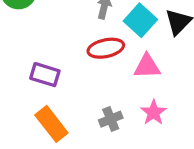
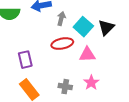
purple rectangle: (45, 75) -> (25, 60), turned 60
gray cross: (111, 119) -> (65, 87), turned 32

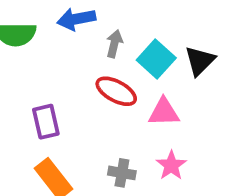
red ellipse: (62, 44) -> (116, 91), turned 40

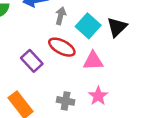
purple rectangle: (46, 122) -> (32, 61), moved, turned -30

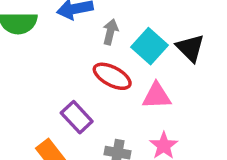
black triangle: (117, 27) -> (190, 48), turned -30
purple rectangle: (32, 61) -> (77, 117), moved

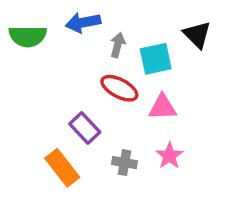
cyan square: (149, 46) -> (156, 59), turned 36
black triangle: (190, 48) -> (197, 35), moved

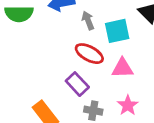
gray arrow: (118, 45) -> (88, 20), turned -36
purple rectangle: (85, 128) -> (77, 84), moved

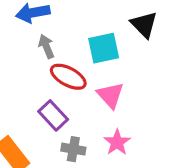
gray arrow: (88, 20) -> (46, 46), moved
pink triangle: (122, 68) -> (110, 95), turned 50

